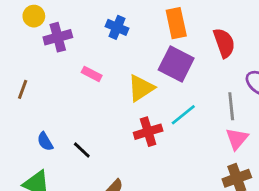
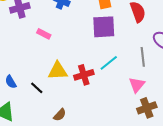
purple square: (176, 64) -> (104, 27), turned -30
yellow triangle: (141, 88) -> (58, 71), moved, turned 30
pink triangle: (237, 139) -> (137, 85), moved

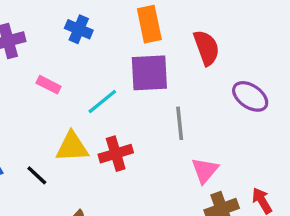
gray line: (143, 57) -> (180, 123), moved
cyan line: (109, 63) -> (102, 101), moved

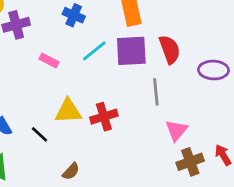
red semicircle: (206, 48) -> (170, 49), moved
purple ellipse: (250, 96) -> (213, 70), turned -32
cyan line: (102, 101) -> (94, 51), moved

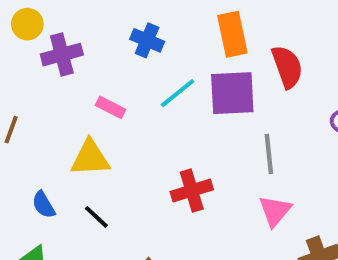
red semicircle: (170, 49) -> (287, 67), moved
yellow triangle: (68, 111) -> (90, 158), moved
pink triangle: (176, 130) -> (275, 211), moved

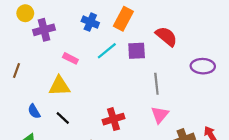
orange rectangle: (232, 34) -> (123, 19), moved, turned 40
red semicircle: (287, 67) -> (166, 36), turned -30
purple square: (232, 93) -> (137, 51), size x0.7
red cross: (192, 191) -> (113, 119), moved

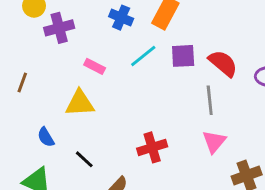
red semicircle: (166, 36) -> (223, 63), moved
black line: (63, 118) -> (84, 159), moved

